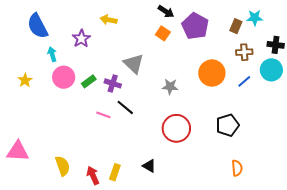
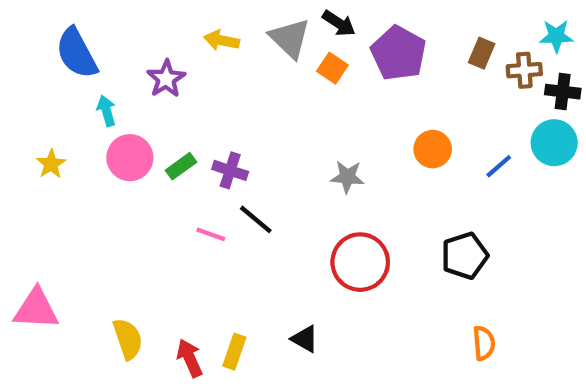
cyan star: (255, 18) -> (556, 36), moved
brown cross: (244, 52) -> (524, 70), moved
gray triangle: (134, 64) -> (290, 38), moved
orange circle: (212, 73) -> (433, 149), size x0.7

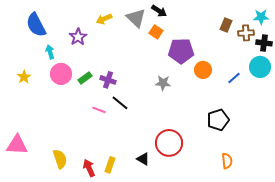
yellow arrow: (222, 40) -> (104, 19), turned -35
purple pentagon: (399, 53) -> (181, 51), moved, turned -30
red circle: (360, 262) -> (169, 143), moved

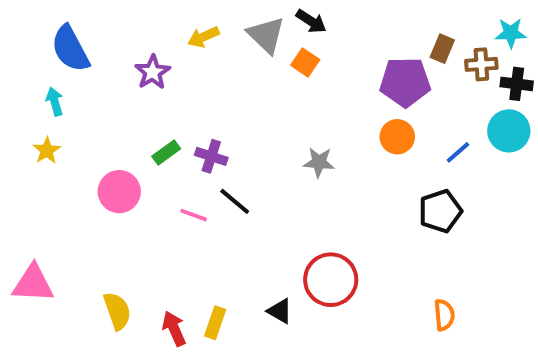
purple pentagon: (181, 51) -> (405, 82), moved
cyan arrow: (50, 52) -> (55, 102), moved
pink circle: (61, 74) -> (119, 192), moved
black pentagon: (218, 120) -> (440, 211), moved

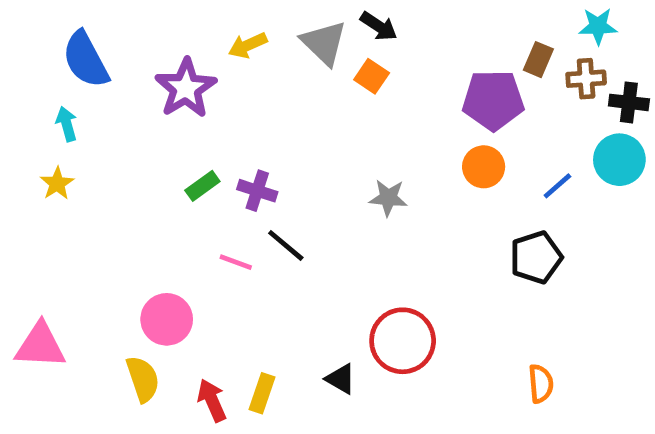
cyan star: (511, 33) -> (598, 26), moved
purple star: (153, 72) -> (186, 88), size x1.4
pink circle: (119, 192) -> (167, 319), moved

